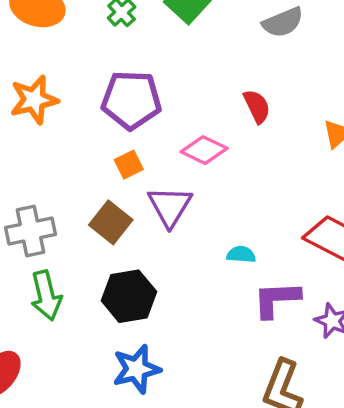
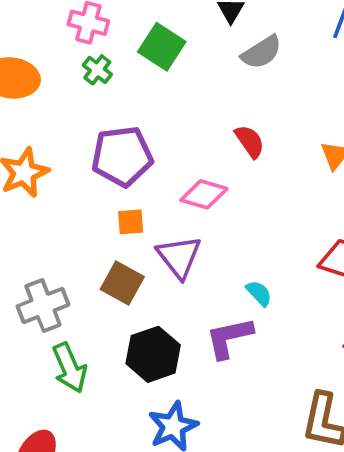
orange square: (129, 165) -> (131, 222), turned 32
cyan semicircle: (241, 255) -> (259, 293), turned 52
purple L-shape: (276, 299) -> (229, 338), moved

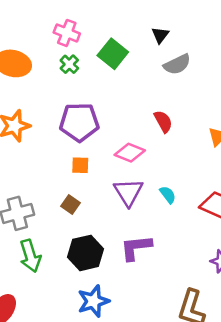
purple triangle: (179, 257) -> (128, 192), moved
brown square: (122, 283) -> (70, 204), size x0.7
cyan semicircle: (259, 293) -> (168, 195), moved

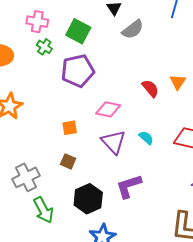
red semicircle: (163, 121) -> (150, 88), moved
purple pentagon: (79, 122) -> (78, 71), moved

